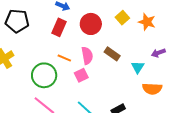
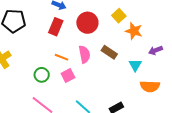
orange star: (147, 22) -> (134, 31), moved
green circle: (44, 75) -> (42, 75), size x0.6
pink square: (81, 75) -> (68, 76), moved

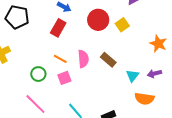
red circle: (87, 23) -> (98, 20), moved
orange star: (134, 31) -> (158, 44), moved
purple arrow: (155, 50) -> (154, 74), moved

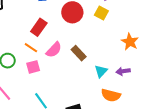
yellow square: (122, 25) -> (101, 13), moved, turned -32
red rectangle: (58, 28) -> (39, 27), moved
pink semicircle: (83, 59) -> (54, 50), turned 42

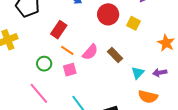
yellow square: (101, 13) -> (133, 23), moved
red rectangle: (39, 27) -> (59, 30), moved

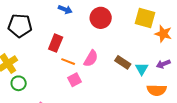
yellow square: (133, 23) -> (145, 18), moved, size x1.5
brown rectangle: (115, 55) -> (123, 62), moved
green circle: (44, 64) -> (19, 83), moved

